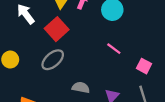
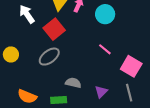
pink square: (144, 66) -> (131, 66), size x1.5

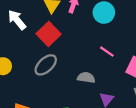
gray semicircle: (73, 83) -> (86, 78), moved

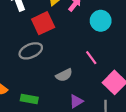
gray semicircle: (86, 78) -> (64, 75), turned 126

